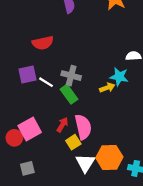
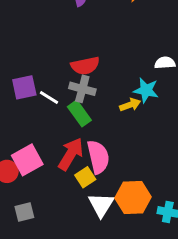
red semicircle: (43, 43) -> (85, 66), moved
red arrow: (62, 125) -> (71, 154), size x1.6

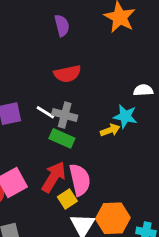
red semicircle: (85, 66) -> (67, 74), moved
white line: (49, 98) -> (45, 112), moved
green rectangle: (79, 113) -> (62, 138), turned -30

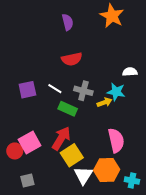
gray cross: (65, 115) -> (83, 91), moved
pink semicircle: (80, 180) -> (116, 140), moved
yellow square: (67, 199) -> (72, 155), size x1.5

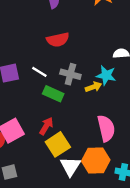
red arrow: (61, 138) -> (46, 126), size x0.7

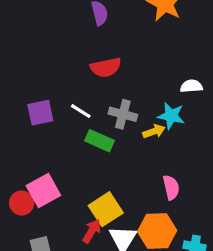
red arrow: (46, 126) -> (92, 231), moved
pink semicircle: (106, 128) -> (171, 187), size x0.7

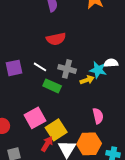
white semicircle: (191, 86) -> (111, 63), moved
pink square: (43, 191) -> (35, 118), moved

